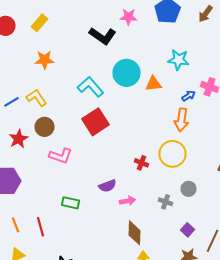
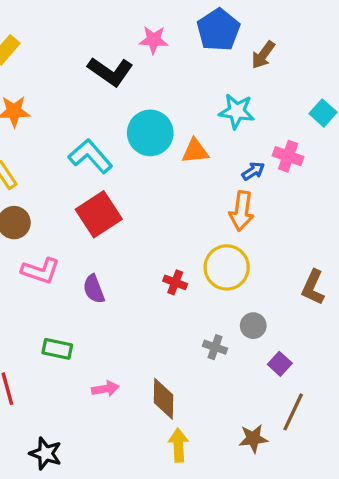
brown arrow: (206, 14) -> (263, 55), moved
purple semicircle: (108, 186) -> (94, 289), moved, turned 90
pink arrow: (128, 201) -> (105, 389), moved
purple square: (188, 230) -> (280, 364), moved

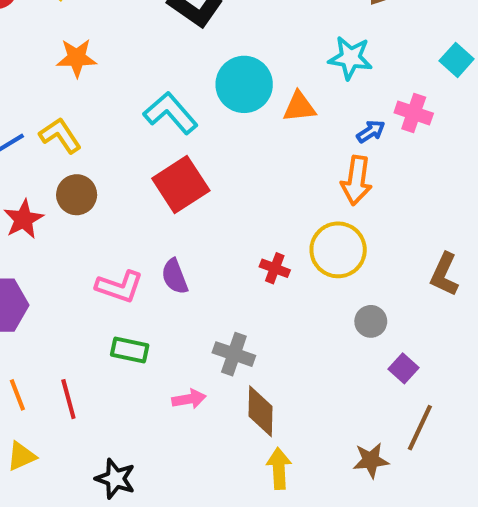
pink L-shape: (41, 271) -> (120, 287), moved
gray cross: (215, 347) -> (234, 354), moved, size x1.4

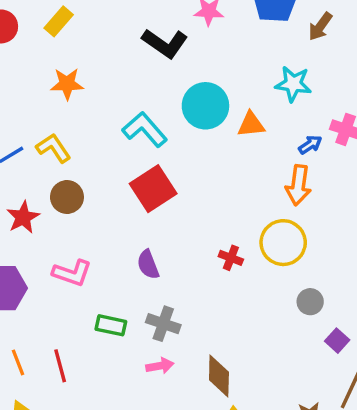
pink L-shape: (120, 287) -> (72, 273), moved
gray cross: (234, 354) -> (163, 324), moved

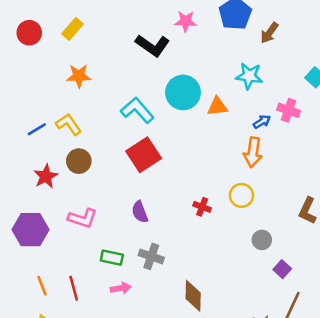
yellow circle: (283, 243) -> (241, 195), size x0.7
pink arrow: (160, 366) -> (121, 288), moved

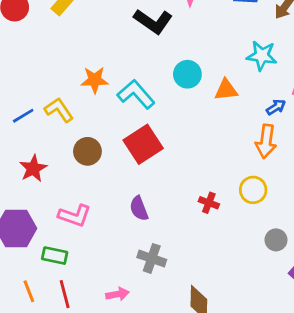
orange star: (79, 76) -> (95, 80), moved
cyan circle: (183, 92) -> (187, 74), size x0.7
brown circle: (79, 161) -> (87, 151), moved
green rectangle: (112, 258) -> (55, 256), moved

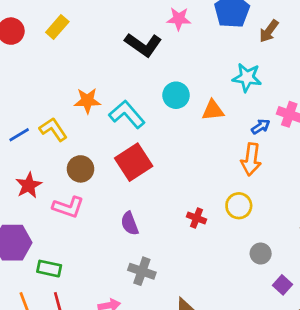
pink L-shape: (75, 216) -> (68, 207), moved

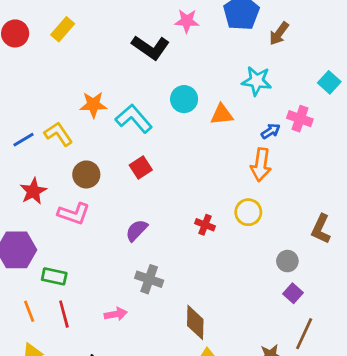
red square: (134, 162) -> (141, 167), size x0.6
purple semicircle: (130, 223) -> (137, 230), turned 65
gray circle: (261, 254) -> (287, 261), moved

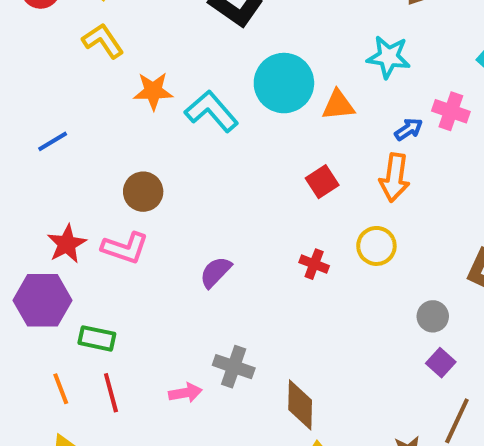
cyan circle: (184, 99) -> (284, 83), size x1.5
yellow L-shape: (58, 134) -> (103, 41), moved
red square: (141, 167) -> (322, 182), moved
red star: (33, 191) -> (67, 244), moved
gray cross: (149, 279) -> (234, 367), moved

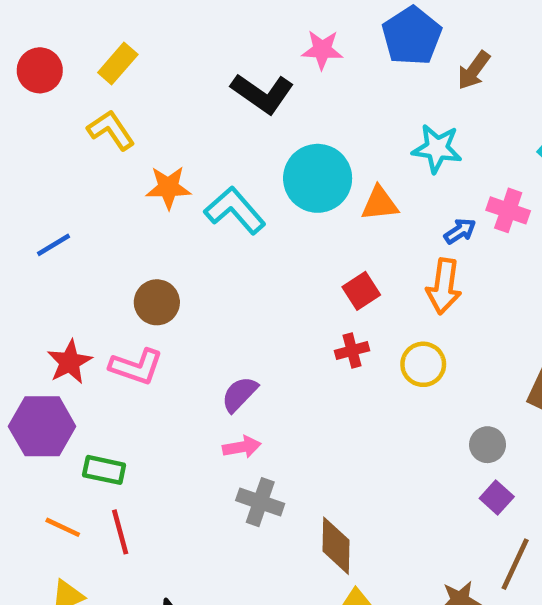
red cross: (314, 264) -> (352, 351), moved, turned -36
orange line: (61, 389) -> (63, 527), turned -44
pink arrow: (185, 393) -> (242, 447), moved

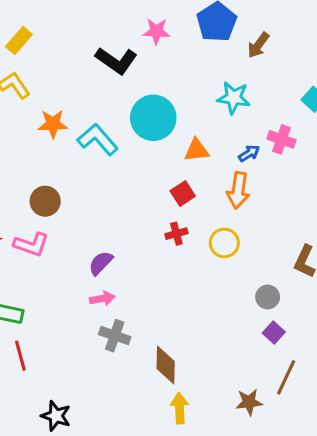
orange triangle: (380, 204) -> (197, 150), moved

